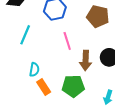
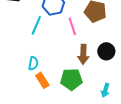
cyan line: (25, 35) -> (36, 25), moved
pink line: (67, 41) -> (72, 26), moved

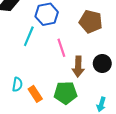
pink line: (72, 26) -> (61, 48), moved
cyan semicircle: (33, 63) -> (17, 84), moved

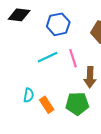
cyan line: (29, 36) -> (48, 57), moved, turned 42

